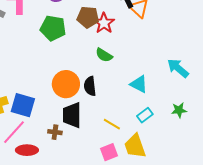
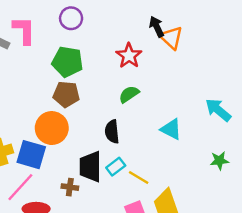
brown pentagon: (88, 17) -> (66, 94), moved
green semicircle: (104, 55) -> (129, 94), turned 114
orange circle: (66, 84) -> (52, 128), moved
cyan rectangle: (145, 115) -> (116, 167), moved

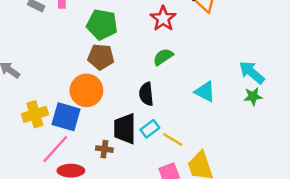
green star: (219, 161) -> (253, 96), moved

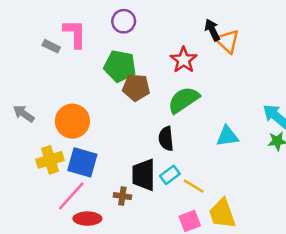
brown pentagon: (101, 57) -> (136, 87), moved
green semicircle: (163, 57) -> (184, 100), size x1.5
orange circle: (86, 90) -> (72, 121), moved
cyan triangle: (205, 92) -> (227, 136), turned -35

